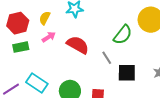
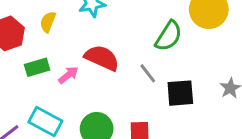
pink arrow: (49, 37) -> (68, 75), moved
green rectangle: (21, 47) -> (37, 67), moved

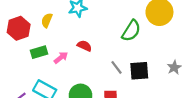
red semicircle: (102, 58) -> (84, 46), size x0.6
gray line: (148, 73) -> (116, 67), moved

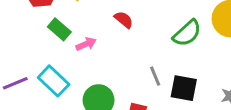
red semicircle: (84, 46) -> (124, 20), moved
green rectangle: (39, 52) -> (59, 29), turned 42

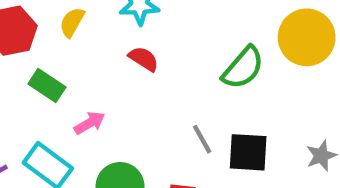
pink arrow: (86, 44) -> (90, 123), moved

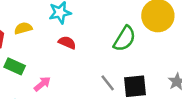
yellow semicircle: (72, 22) -> (23, 28), turned 54

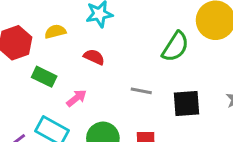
red semicircle: (67, 43) -> (94, 57), moved
gray line: (108, 83) -> (141, 91), moved, turned -42

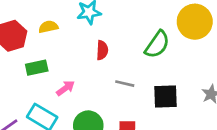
red semicircle: (94, 57) -> (102, 50), moved, turned 66
green rectangle: (44, 77) -> (37, 68), turned -40

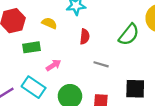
yellow semicircle: (48, 27) -> (49, 23), moved, turned 32
black square: (166, 97) -> (135, 89), moved

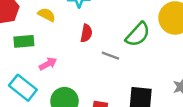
gray line: (101, 64) -> (110, 56), moved

